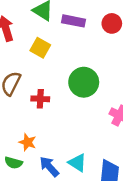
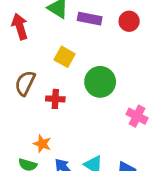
yellow square: (40, 48) -> (65, 57), moved

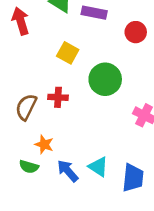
red circle: (129, 21) -> (136, 32), moved
brown semicircle: (25, 83) -> (26, 107), moved

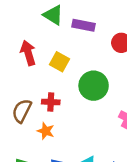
red arrow: (21, 21) -> (28, 53), moved
orange star: (44, 144) -> (46, 131), moved

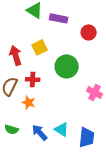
red arrow: (28, 53) -> (16, 55), moved
yellow square: (60, 62) -> (40, 47), turned 35

